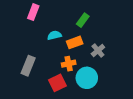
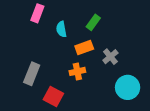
cyan semicircle: (54, 35) -> (61, 29), moved, turned -88
cyan circle: (87, 78) -> (128, 87), moved
red square: (57, 83) -> (53, 97), moved, turned -36

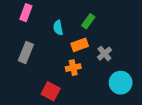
pink rectangle: (37, 13) -> (26, 13), moved
gray rectangle: (32, 74) -> (26, 52), moved

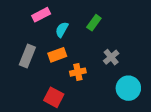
pink rectangle: (26, 13) -> (41, 15), moved, turned 42
cyan semicircle: (58, 28) -> (62, 30), turned 40
orange rectangle: (80, 45) -> (57, 55), moved

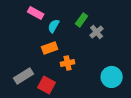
pink rectangle: (41, 15) -> (36, 13), turned 56
gray rectangle: (27, 56) -> (24, 76), moved, turned 36
gray cross: (111, 57) -> (97, 32), moved

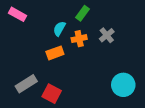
pink rectangle: (36, 13) -> (17, 14), moved
green rectangle: (82, 20) -> (82, 13), moved
orange cross: (68, 63) -> (79, 39), moved

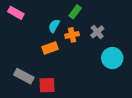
gray rectangle: (26, 84) -> (24, 76), turned 60
cyan circle: (123, 85) -> (112, 58), moved
red square: (52, 94) -> (47, 85), turned -30

